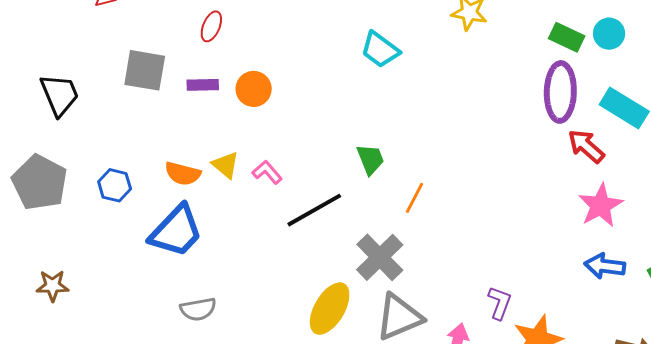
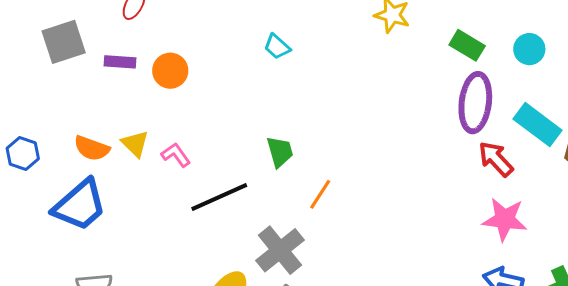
green rectangle: (567, 37) -> (467, 45), moved
cyan trapezoid: (380, 50) -> (277, 47), moved, size x0.7
gray square: (145, 70) -> (64, 42), turned -33
pink star: (601, 205) -> (505, 219), turned 30

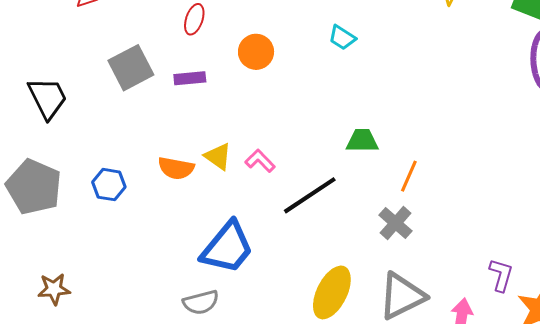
orange circle: (170, 71) -> (256, 52), moved
green trapezoid: (280, 152) -> (362, 141), turned -64
blue trapezoid: (80, 205) -> (227, 248), moved
gray cross: (280, 250) -> (396, 223), moved, size x0.7

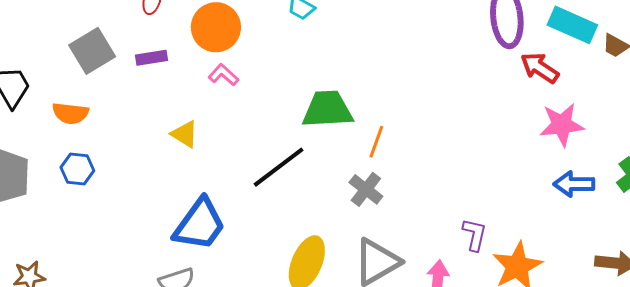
orange circle: (256, 52) -> (216, 27), size x1.4
green trapezoid: (362, 141) -> (328, 109), size x1.6
pink L-shape: (260, 161) -> (224, 75), moved
orange semicircle: (176, 168) -> (70, 113), moved

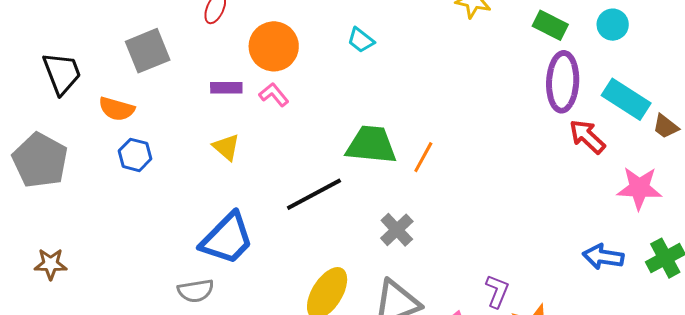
purple rectangle: (151, 58) -> (226, 88), moved
pink star: (562, 125) -> (639, 188), moved
orange line: (376, 142) -> (423, 157), moved
blue hexagon: (77, 169) -> (135, 155), moved

